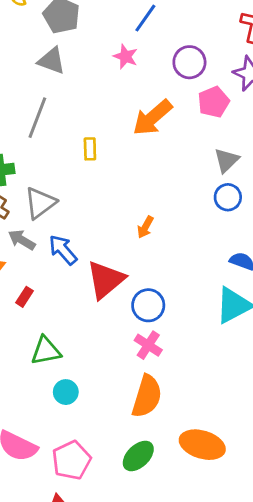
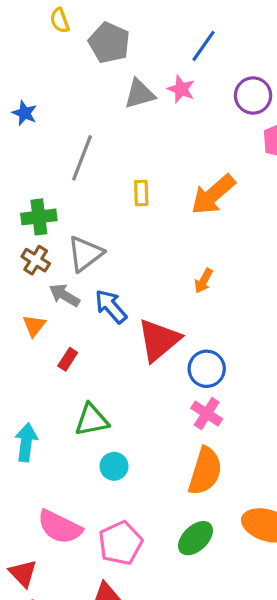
gray triangle: (52, 61) -> (140, 94), moved, turned -36
orange arrow: (152, 118) -> (213, 195), moved

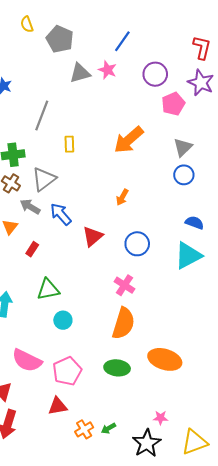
yellow rectangle: (141, 193) -> (69, 144), moved
red triangle: (159, 340) -> (93, 236), size x0.7
blue circle: (207, 369) -> (137, 244), moved
green ellipse: (196, 538) -> (117, 368), turned 50

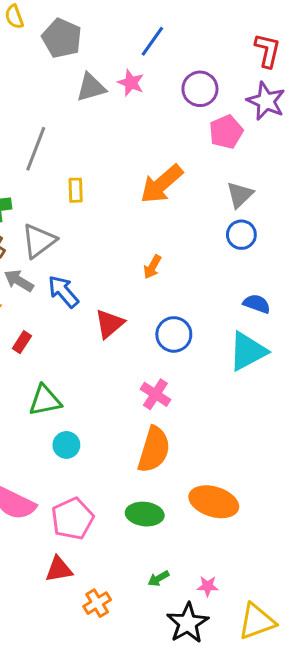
green arrow: (109, 428) -> (159, 579), moved

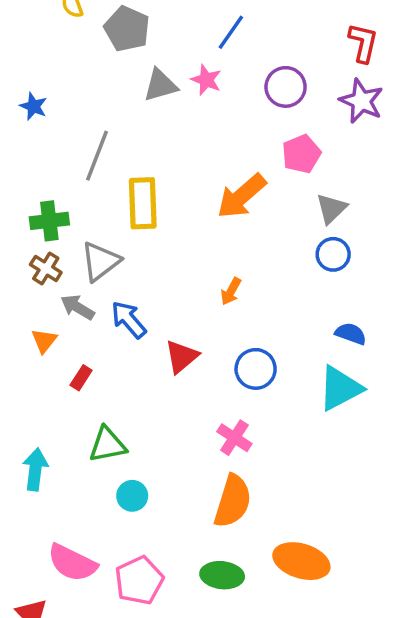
pink pentagon: (226, 132) -> (301, 154), moved
yellow rectangle: (76, 190) -> (143, 203), size x1.8

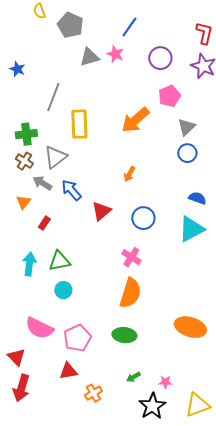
cyan arrow: (35, 469) -> (29, 264), moved
cyan circle: (132, 496) -> (63, 290), moved
orange ellipse: (301, 561) -> (190, 327), moved

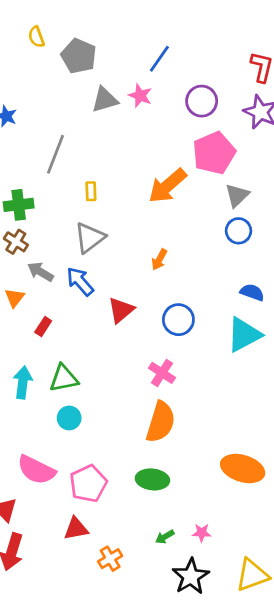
pink pentagon: (169, 96) -> (214, 153), size x1.4
yellow rectangle: (79, 124) -> (91, 191), size x0.5
gray triangle: (55, 157) -> (90, 238), moved
pink star: (165, 382) -> (202, 533), moved

